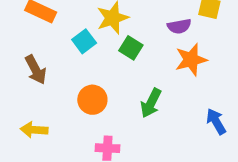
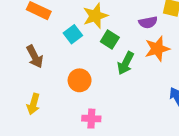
green arrow: (151, 103) -> (126, 63), moved
yellow arrow: (34, 130) -> (33, 104), turned -78

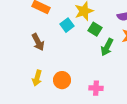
orange circle: (80, 80) -> (62, 80), moved
pink cross: (91, 119) -> (96, 88), moved

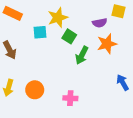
cyan square: (67, 25) -> (40, 32), turned 32

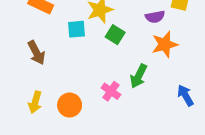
green arrow: (82, 55) -> (139, 76), moved
pink cross: (70, 98) -> (111, 91), moved, turned 32

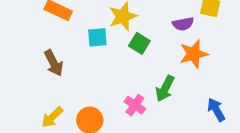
yellow arrow: (35, 102) -> (52, 117), turned 30

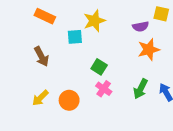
green square: (139, 43) -> (99, 67), moved
green arrow: (165, 89) -> (141, 89), moved

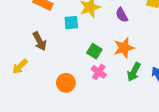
purple semicircle: (141, 27) -> (122, 15), moved, turned 72
orange star: (149, 50) -> (124, 48), moved
yellow arrow: (40, 98) -> (20, 66), moved

